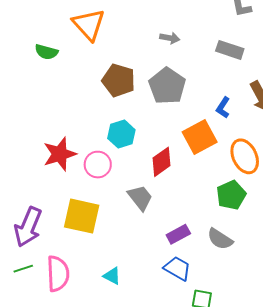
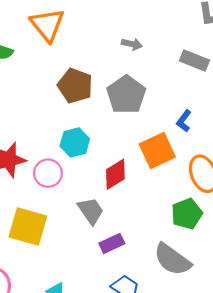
purple rectangle: (178, 234) -> (112, 243), moved
gray semicircle: (220, 239) -> (172, 259), size x1.4

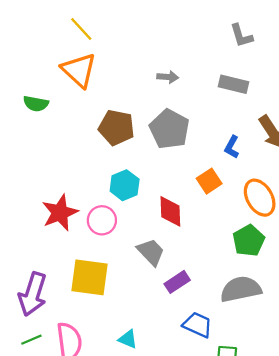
orange square: (157, 151) -> (209, 181), size x0.7
red diamond: (115, 174) -> (170, 211), turned -52
gray semicircle: (172, 259) -> (241, 289), turned 141

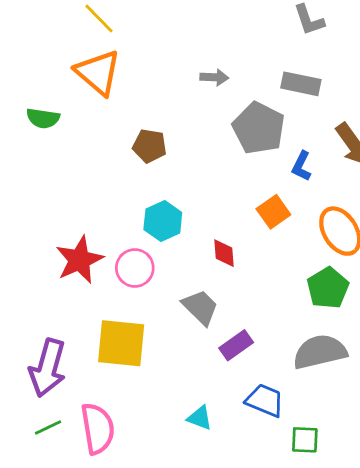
brown pentagon: (116, 128) -> (150, 146), size x0.7
gray pentagon: (169, 129) -> (259, 128), moved
red diamond: (170, 211) -> (224, 253), size x0.7
cyan triangle: (128, 339) -> (200, 418), moved

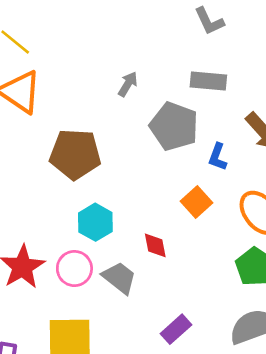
gray arrow: (214, 77) -> (128, 84), turned -55
brown pentagon: (150, 146) -> (75, 154), size x1.6
gray trapezoid: (200, 307) -> (119, 278), moved

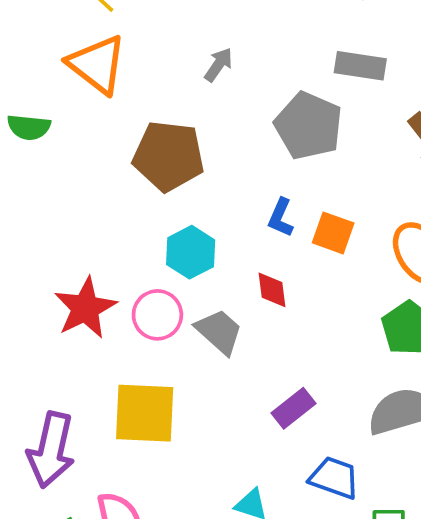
gray arrow: (128, 84) -> (218, 65), moved
blue L-shape: (218, 157) -> (281, 218), moved
orange square: (197, 202) -> (333, 233), turned -32

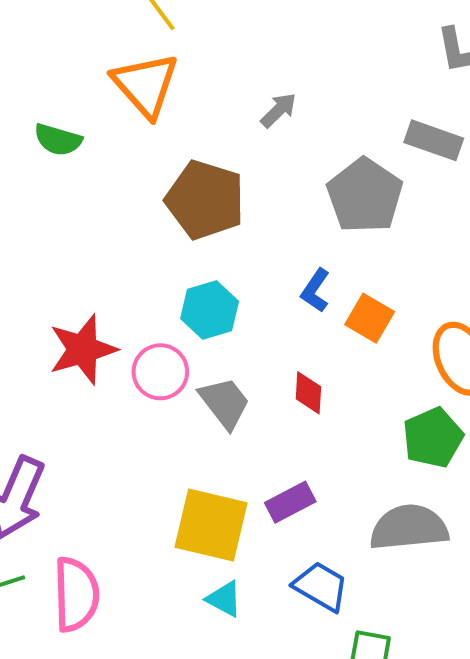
red diamond: (272, 290) -> (308, 393), moved
yellow square: (145, 413) -> (211, 525), moved

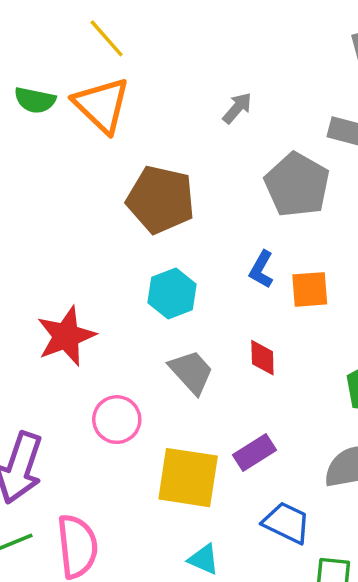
gray arrow: (279, 110) -> (237, 108), moved
green semicircle: (58, 140) -> (35, 100), moved
orange square: (370, 318) -> (310, 289), turned -30
pink circle: (160, 372) -> (117, 420), moved
cyan triangle: (224, 599) -> (204, 559), moved

